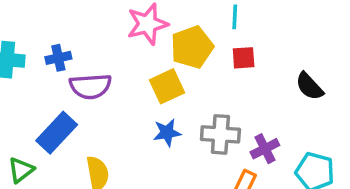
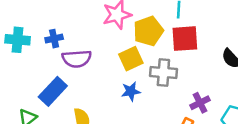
red square: (244, 58) -> (185, 39), size x1.6
gray cross: (220, 134) -> (163, 73), moved

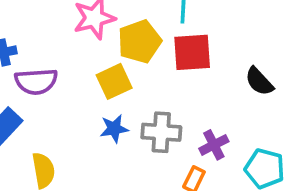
gray cross: (163, 73) -> (161, 132), moved

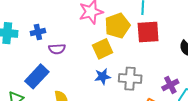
purple semicircle: (36, 81) -> (57, 49), size x0.7
purple cross: (214, 145) -> (170, 85), moved

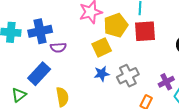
blue cross: (38, 32) -> (40, 31), size x1.6
gray cross: (130, 79) -> (128, 76), turned -30

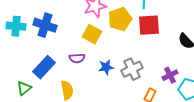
blue cross: (40, 31) -> (45, 25), turned 30
purple semicircle: (58, 47) -> (77, 58), moved
yellow square: (102, 47) -> (92, 34), moved, turned -36

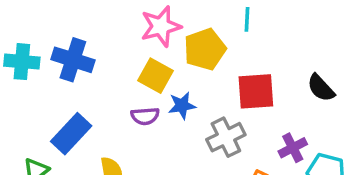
red square: (149, 25) -> (256, 91), moved
purple semicircle: (77, 58) -> (145, 116), moved
blue star: (106, 67) -> (182, 106), moved

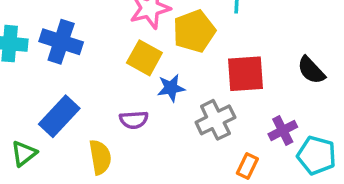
purple semicircle: (145, 116) -> (134, 120), moved

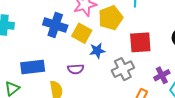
blue cross: (61, 42) -> (55, 25), moved
blue rectangle: (59, 116) -> (33, 67), turned 40

